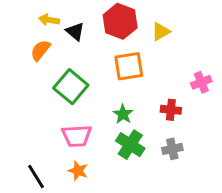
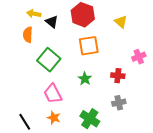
yellow triangle: (161, 32) -> (121, 22), moved, turned -48
orange semicircle: (40, 50) -> (28, 35), turned -35
pink trapezoid: (77, 136) -> (53, 94), turned 65
green cross: (130, 145) -> (90, 119), moved

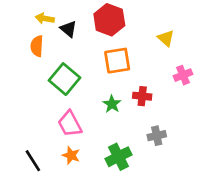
yellow triangle: (121, 22) -> (166, 38), moved
red cross: (118, 76) -> (142, 96), moved
green cross: (90, 119) -> (118, 157), turned 30

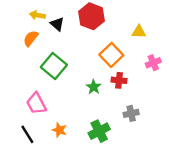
yellow triangle: (166, 38) -> (139, 32), turned -40
orange semicircle: (37, 46) -> (31, 38), turned 35
orange square: (117, 61) -> (111, 55), moved, turned -35
pink trapezoid: (70, 124) -> (36, 104), moved

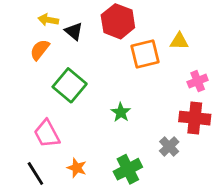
orange square: (111, 55) -> (145, 54), moved, turned 30
red cross: (119, 80) -> (195, 118), moved, size x1.5
gray cross: (131, 113) -> (169, 146), turned -32

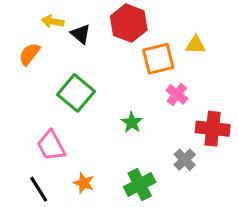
orange semicircle: (40, 50) -> (29, 54), moved
pink cross: (198, 81) -> (177, 94), moved, turned -30

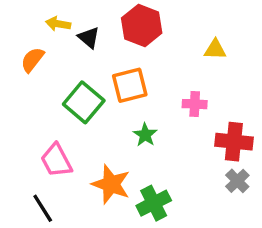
orange square: (158, 59) -> (130, 85), moved
pink cross: (177, 94) -> (195, 104), turned -35
gray cross: (185, 160) -> (237, 181), moved
orange star: (84, 183) -> (111, 184), moved, size x1.6

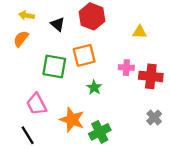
yellow arrow: (58, 24) -> (26, 15), moved
green square: (84, 102) -> (54, 66), turned -30
red cross: (234, 142) -> (151, 76), moved

